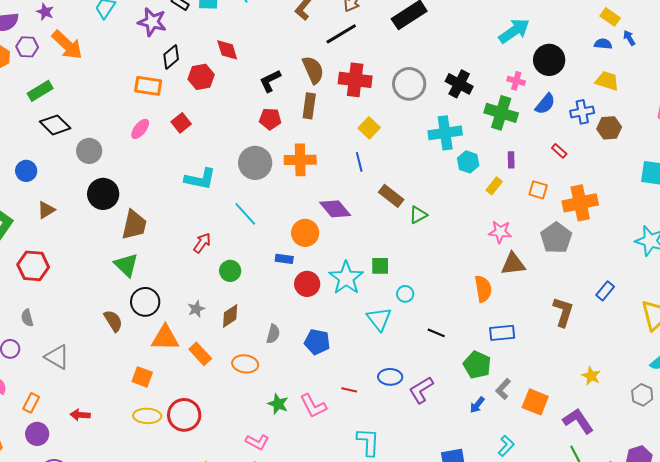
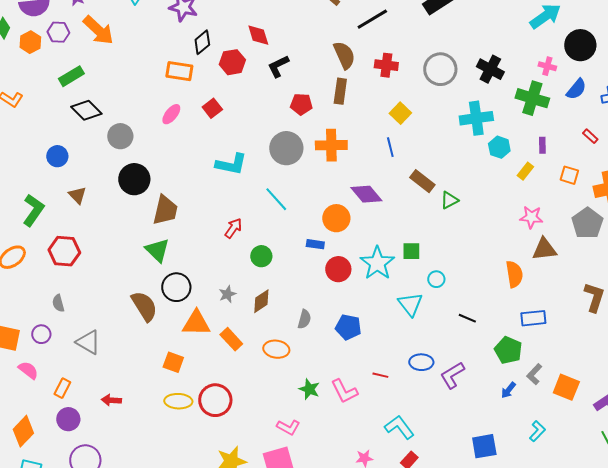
red cross: (355, 80) -> (386, 65), size x0.7
black L-shape: (270, 81) -> (278, 66), moved
brown triangle: (46, 210) -> (77, 195), turned -42
brown semicircle: (113, 321) -> (144, 306), size x1.4
cyan L-shape: (368, 442) -> (399, 427), turned -40

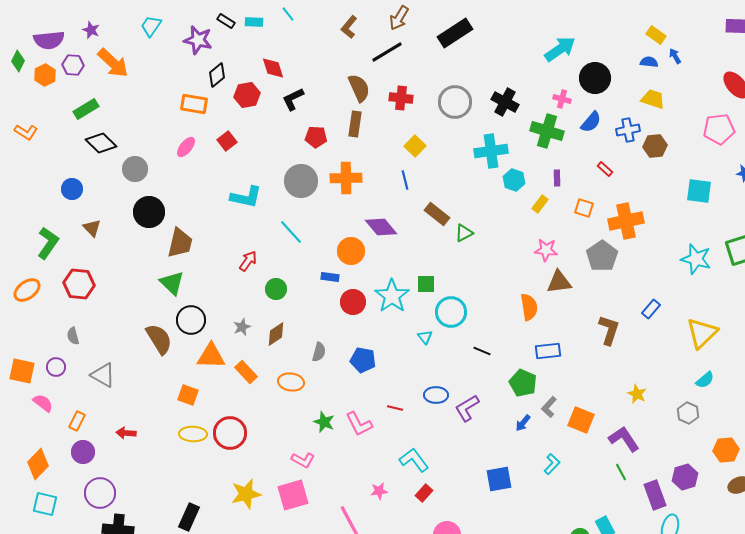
cyan circle: (436, 279) -> (451, 312), size x1.8
cyan triangle: (410, 304) -> (425, 337), size x0.6

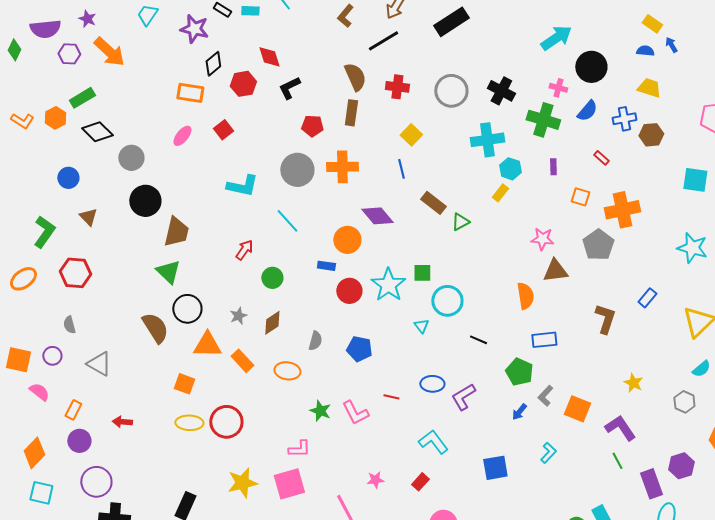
orange hexagon: (45, 75) -> (55, 118), moved
yellow rectangle: (540, 204) -> (500, 193), moved
pink L-shape: (303, 460) -> (299, 449), turned -30
cyan L-shape: (414, 460) -> (433, 442), moved

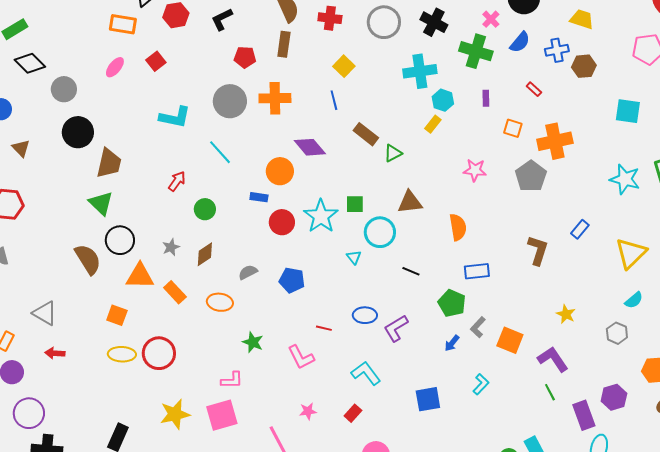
pink cross: (558, 88) -> (491, 19), turned 30
brown triangle: (555, 271) -> (410, 202), moved
gray semicircle: (315, 341) -> (248, 272), turned -132
gray triangle: (99, 364) -> (45, 313), moved
pink L-shape: (355, 413) -> (301, 357), moved

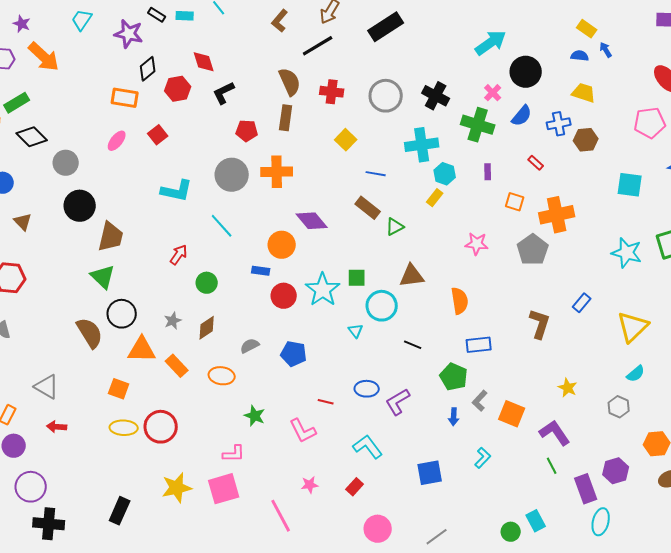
blue line: (334, 100) -> (376, 174), moved, turned -66
blue arrow: (452, 343) -> (454, 417), turned -36

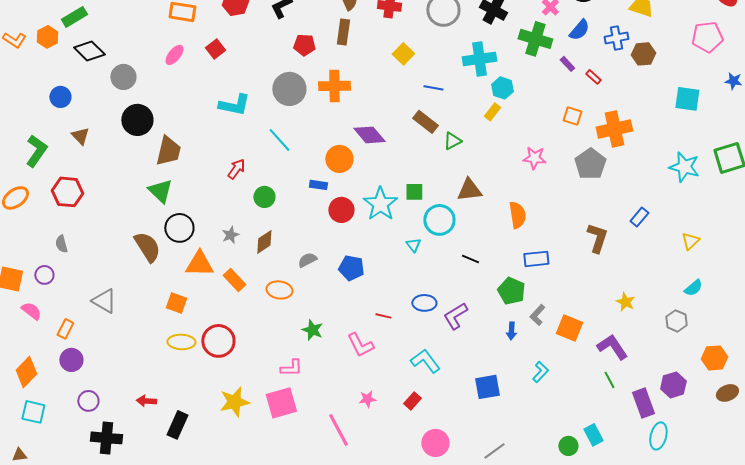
purple rectangle: (488, 172) -> (567, 64), moved, turned -42
yellow triangle: (633, 327) -> (690, 241), size x0.6
red arrow: (57, 427) -> (146, 401), moved
purple circle: (31, 487) -> (88, 401), size x0.7

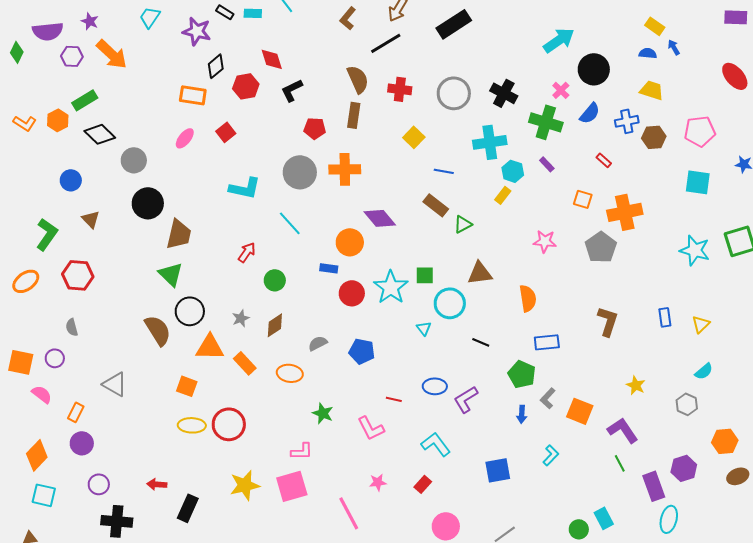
pink pentagon: (707, 37) -> (700, 131), moved
purple rectangle: (567, 64) -> (547, 164), moved
blue rectangle: (639, 217) -> (665, 317), moved, turned -48

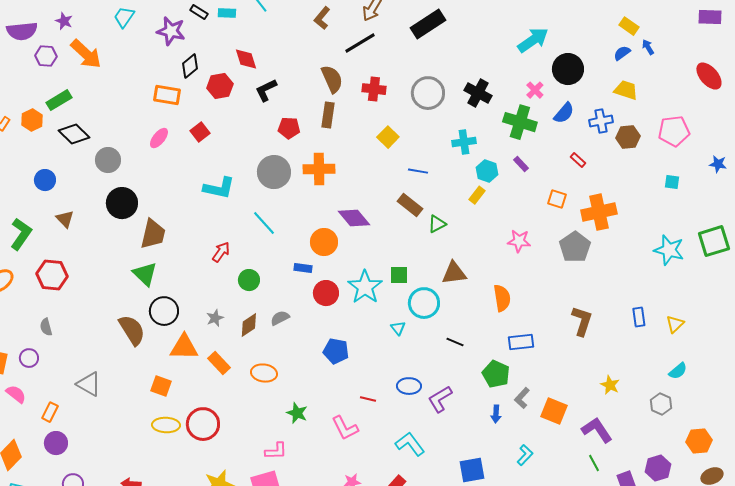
blue semicircle: (648, 53) -> (622, 53), turned -42
cyan cross: (490, 142) -> (464, 142), size x0.7
cyan square: (698, 182) -> (672, 182), size x0.6
gray semicircle: (318, 343) -> (280, 318), moved

